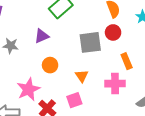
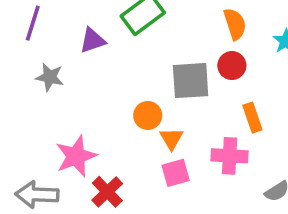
purple triangle: (42, 36) -> (93, 40), moved
orange circle: (50, 65) -> (148, 115), moved
pink square: (74, 100) -> (176, 173), moved

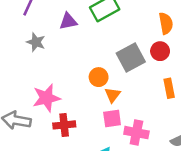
gray square: (191, 81) -> (131, 57), turned -32
pink cross: (230, 156) -> (136, 133), moved
red cross: (107, 192) -> (64, 125), turned 30

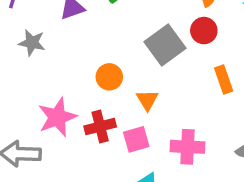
orange circle: (99, 77) -> (109, 77), moved
pink square: (112, 118) -> (136, 139), moved
red cross: (64, 125) -> (100, 127), moved

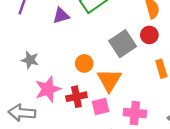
gray star: (32, 43) -> (30, 60), moved
orange triangle: (147, 100) -> (109, 80), size x1.6

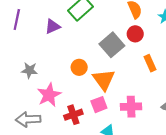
red cross: (76, 97) -> (73, 115), moved

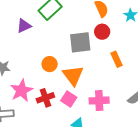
gray square: (112, 45) -> (80, 42), turned 35
pink square: (99, 105) -> (69, 99), turned -35
red cross: (73, 115) -> (45, 98), moved

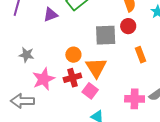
red cross: (45, 98) -> (72, 78), moved
pink cross: (99, 101) -> (135, 99), moved

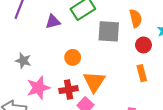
red circle: (128, 26) -> (143, 45), moved
gray square: (106, 35) -> (109, 31), moved
orange circle: (73, 55) -> (73, 57), moved

